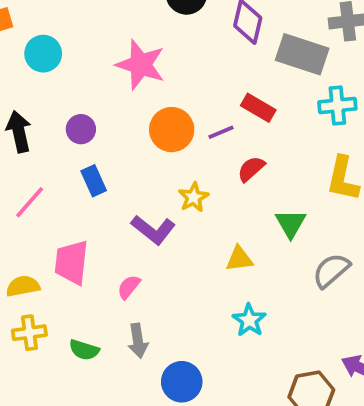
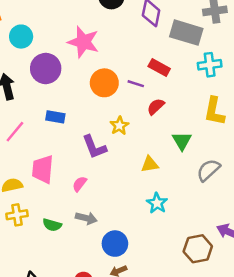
purple circle: (81, 129) -> (46, 68), moved, size x1.6
purple line: (221, 132) -> (136, 84), turned 42
blue rectangle: (94, 181) -> (55, 117), turned -54
purple L-shape: (153, 230) -> (94, 147), turned 32
gray arrow: (138, 341) -> (86, 218), turned -66

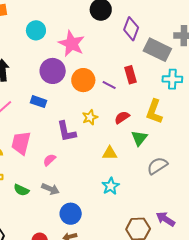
cyan circle: (21, 37) -> (36, 30), moved
red rectangle: (159, 67) -> (130, 75), turned 36
purple circle: (46, 68) -> (53, 71), moved
red semicircle: (156, 107) -> (122, 117), moved
yellow L-shape: (214, 111) -> (154, 112), moved

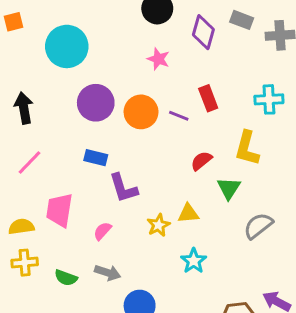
cyan circle: (36, 30) -> (67, 46), size x1.5
pink star: (72, 44) -> (158, 59), moved, size x0.6
gray rectangle: (157, 50) -> (242, 20), moved, size x0.6
blue rectangle: (38, 102) -> (96, 158), moved
yellow star: (90, 117) -> (159, 225), moved

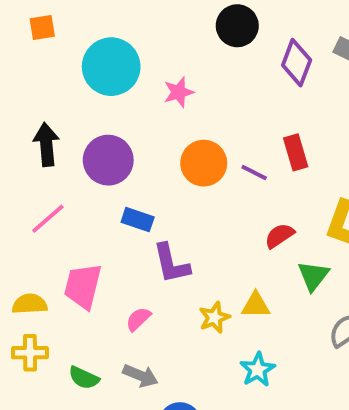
pink star: (158, 59) -> (179, 92), moved, turned 30
purple circle: (96, 103) -> (108, 160), moved

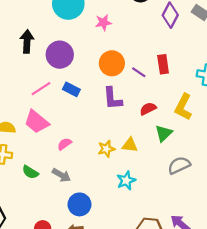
pink line: (48, 219) -> (41, 89), moved
purple L-shape: (171, 264) -> (113, 98), moved
pink trapezoid: (83, 286) -> (36, 122), turned -72

